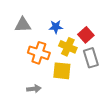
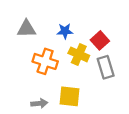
yellow square: (62, 71) -> (70, 96), moved

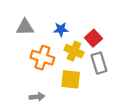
yellow square: (70, 96) -> (71, 79), moved

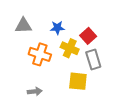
yellow square: (71, 79) -> (78, 81), moved

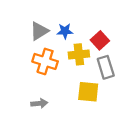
gray triangle: (23, 26) -> (39, 31), moved, turned -30
yellow cross: (70, 48) -> (79, 54), turned -30

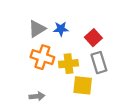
yellow cross: (79, 54) -> (68, 64), moved

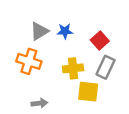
orange cross: (42, 57) -> (29, 61), moved
gray rectangle: (99, 63) -> (106, 67), turned 42

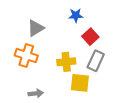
blue star: (65, 31) -> (76, 15), moved

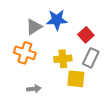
blue star: (76, 15) -> (57, 20), moved, size x1.5

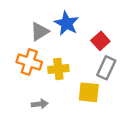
blue star: (57, 20) -> (67, 23), turned 30
yellow cross: (63, 59) -> (58, 69), moved

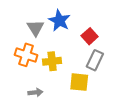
gray triangle: (40, 32) -> (35, 28), turned -30

